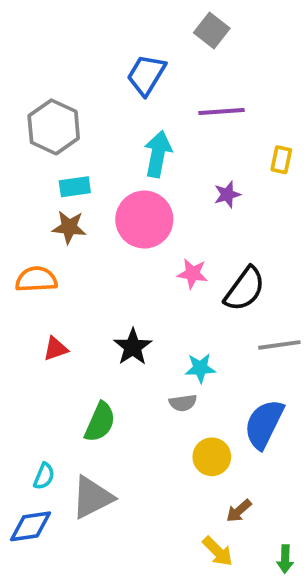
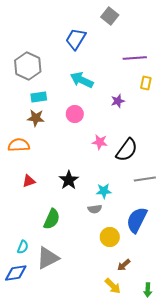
purple line: (221, 112) -> (135, 58), moved
cyan arrow: (158, 154) -> (82, 80), turned -75
pink circle: (144, 220) -> (75, 114), size x0.6

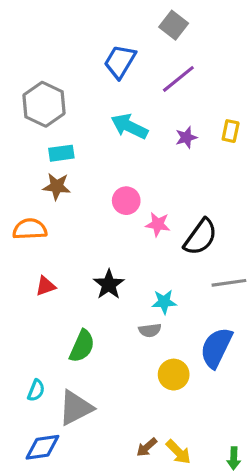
purple line: (135, 58) -> (178, 79), moved, turned -35
purple star: (118, 101) -> (186, 137), moved
pink circle: (75, 114) -> (126, 201), moved
brown arrow: (124, 265) -> (147, 447), moved
blue diamond: (16, 273) -> (42, 447), moved

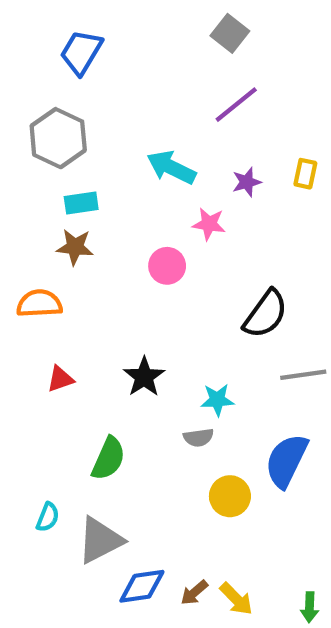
blue trapezoid: (120, 62) -> (81, 52), moved
pink star: (158, 224) -> (209, 224), moved
blue diamond: (42, 447) -> (142, 586), moved

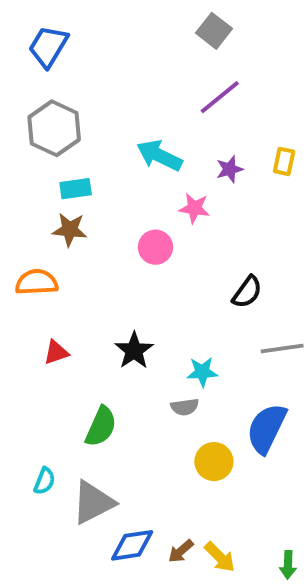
blue trapezoid: (81, 52) -> (48, 46), moved
black semicircle: (266, 314) -> (247, 292), size x0.7

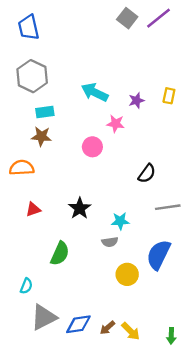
blue trapezoid: (48, 46) -> (29, 27), turned -44
purple line: (220, 97) -> (158, 18), moved
gray triangle: (93, 502) -> (44, 317), moved

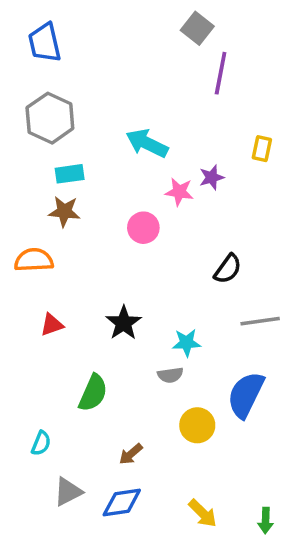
purple line: (158, 18) -> (221, 73), moved, turned -40
purple star: (136, 100) -> (212, 177), moved
gray triangle: (44, 317) -> (68, 492), size x0.7
brown arrow: (107, 328) -> (131, 454), moved

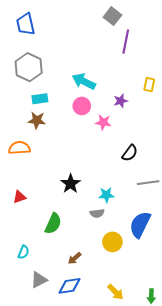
pink star: (179, 192) -> (103, 122), moved
pink circle: (143, 228) -> (82, 106), moved
red triangle: (52, 325) -> (19, 197), moved

